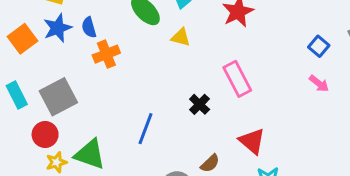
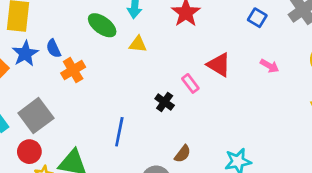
blue square: (319, 46) -> (257, 18), moved
pink rectangle: (237, 79) -> (190, 83), moved, size x0.6
red triangle: (252, 141) -> (219, 65), moved

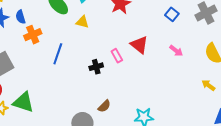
black cross: (165, 102) -> (96, 67), turned 32
blue line: (119, 132) -> (58, 54), moved

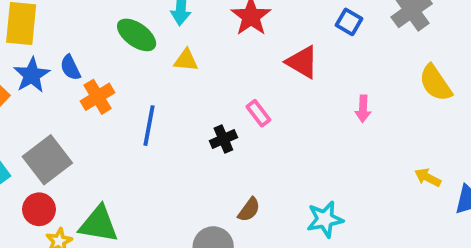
red triangle: (139, 45) -> (302, 62), moved
pink arrow: (176, 51) -> (363, 109), moved, turned 64
yellow arrow: (208, 85) -> (428, 177), moved

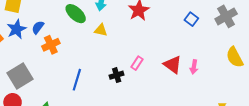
red triangle: (302, 62) -> (173, 65), moved
blue semicircle: (70, 68) -> (38, 27), turned 56
pink rectangle: (258, 113) -> (137, 63), turned 64
blue line: (149, 126) -> (77, 80), moved

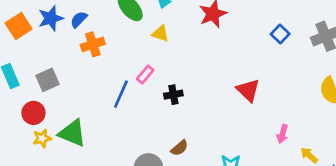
pink rectangle: (137, 63) -> (145, 75), moved
pink arrow: (194, 67) -> (282, 134), moved
gray square: (20, 76) -> (47, 80), size x0.7

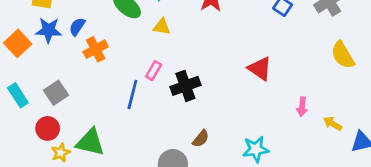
blue star: (51, 18) -> (49, 30), turned 30
black cross: (173, 95) -> (185, 86), size x1.5

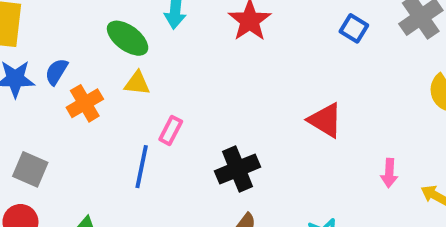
yellow triangle: (162, 27) -> (137, 83), moved
black cross: (185, 86) -> (237, 169), moved
gray square: (56, 93) -> (30, 169), turned -30

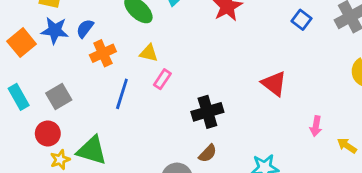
yellow triangle: (137, 83) -> (149, 53), moved
blue line: (142, 167) -> (122, 94), moved
gray square: (30, 169) -> (59, 97), turned 30

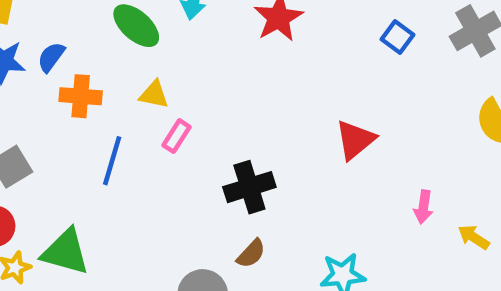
orange cross: (103, 53) -> (81, 96), turned 30
red triangle: (274, 84) -> (355, 140), turned 44

